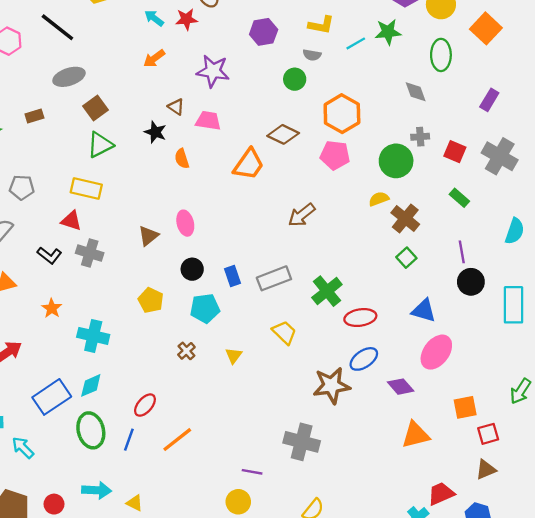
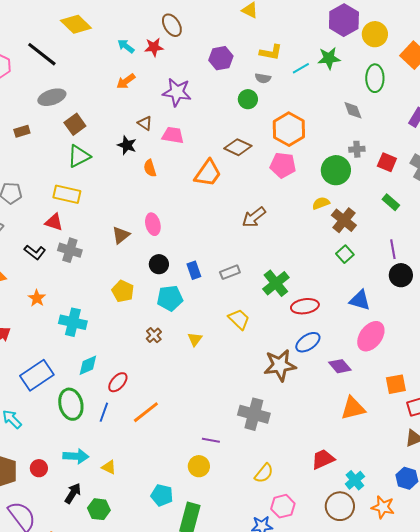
gray rectangle: (274, 278) -> (230, 272), size x0.7
cyan diamond: (91, 385) -> (88, 365), moved
red trapezoid: (441, 494) -> (323, 459), moved

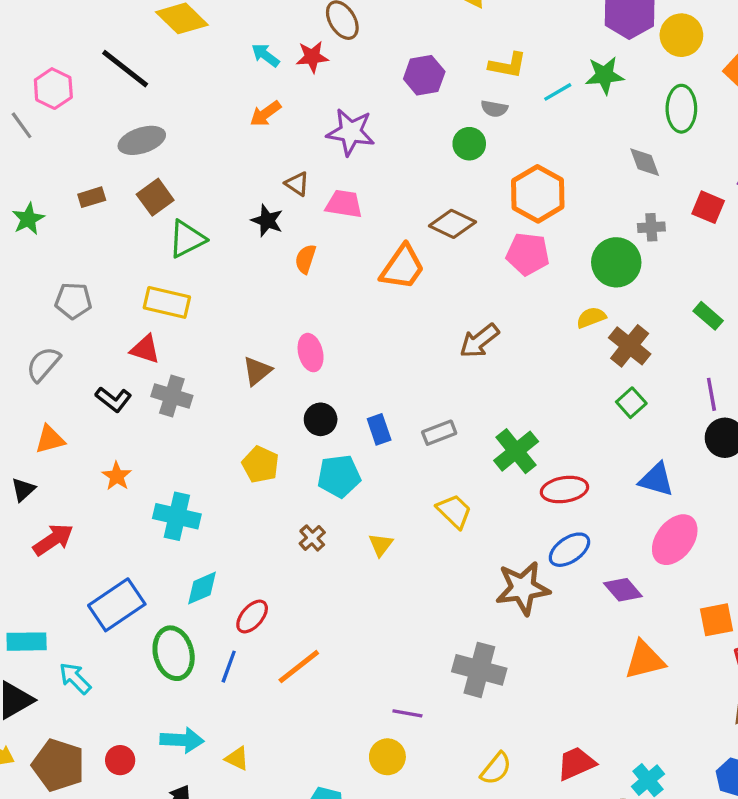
brown square: (75, 124) -> (155, 197), moved
red square: (387, 162) -> (708, 207), moved
orange semicircle: (150, 168) -> (306, 259), turned 36
red trapezoid: (323, 459) -> (576, 763), moved

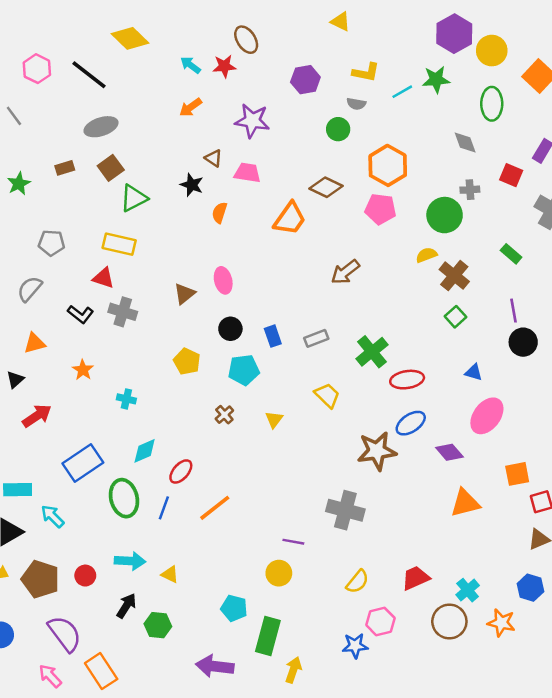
pink hexagon: (53, 89) -> (37, 69), moved
blue triangle: (656, 480) -> (474, 372), size x0.7
cyan cross: (177, 516) -> (126, 399), size x0.6

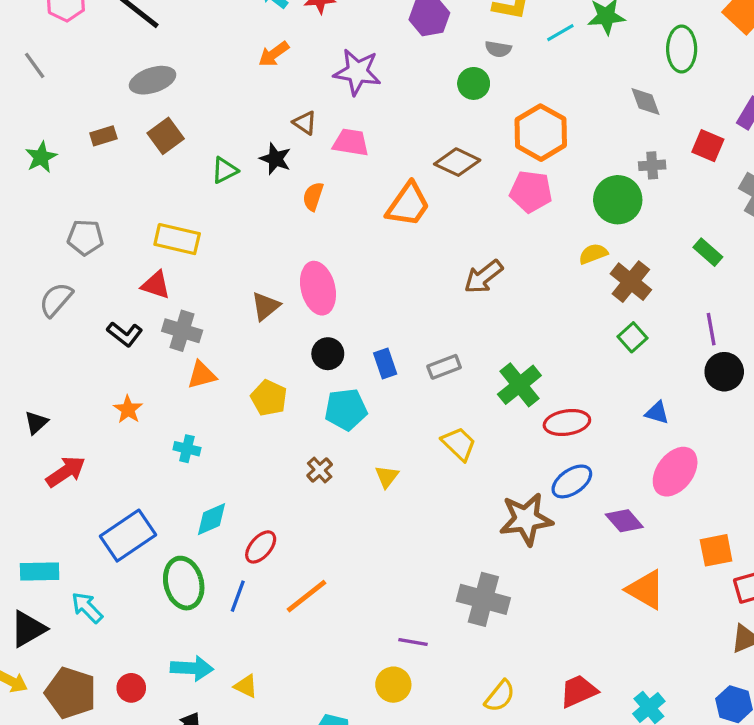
green triangle: (134, 198) -> (225, 170), moved, size x0.7
pink ellipse: (223, 280) -> (318, 288), size x1.4
orange triangle: (34, 343) -> (202, 375), moved
orange triangle: (465, 503) -> (646, 590), turned 44

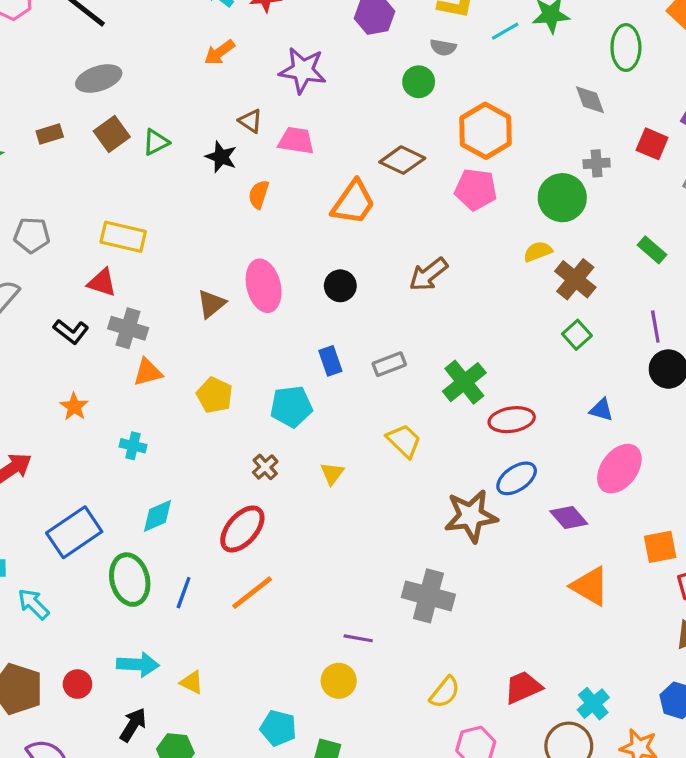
green triangle: (225, 170) -> (156, 142), moved
black circle: (328, 354) -> (340, 286), moved
red ellipse: (261, 547) -> (242, 529), moved, size x1.4

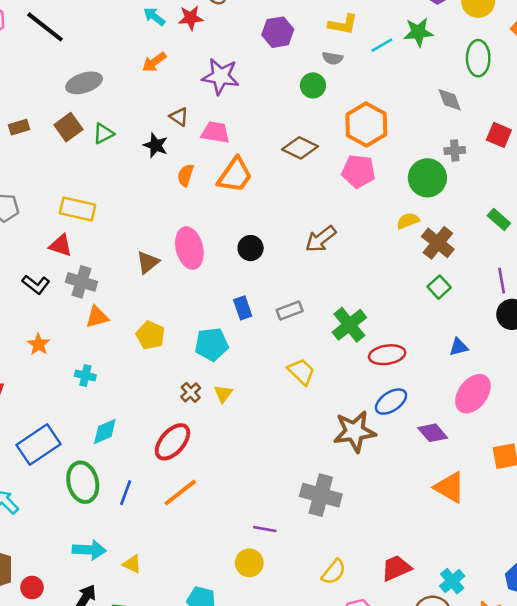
gray ellipse: (99, 78) -> (84, 83), moved
orange trapezoid: (353, 203) -> (235, 175), moved
blue triangle: (601, 410) -> (459, 347), turned -30
yellow triangle: (332, 473) -> (223, 394), moved
red circle: (77, 684) -> (32, 588), moved

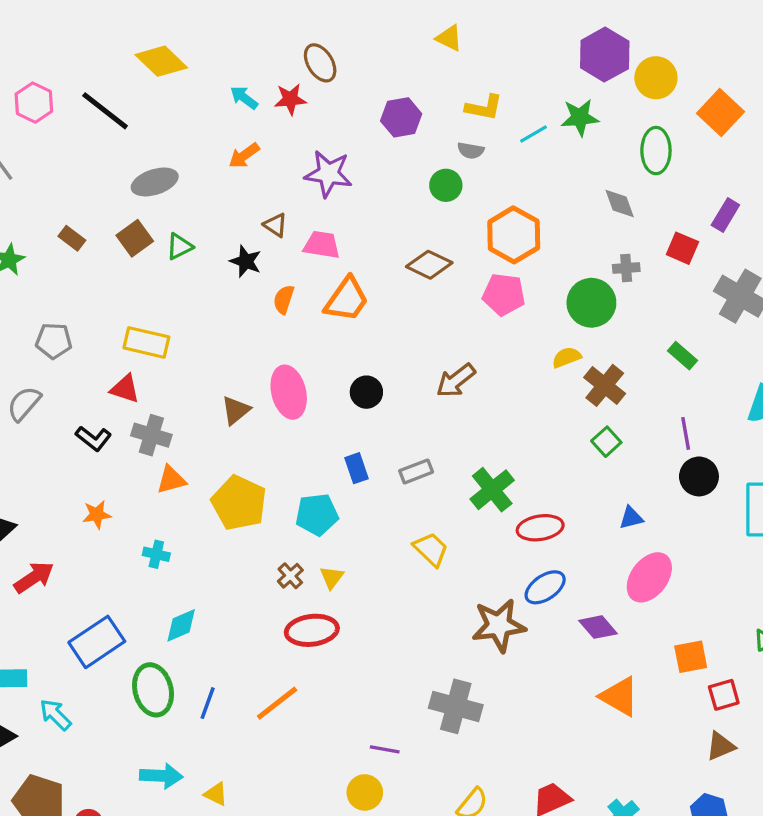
brown rectangle: (19, 127) -> (72, 238), turned 54
yellow pentagon: (150, 335) -> (239, 503), size x1.5
orange star: (39, 344) -> (97, 515), turned 30
red ellipse: (172, 442) -> (312, 630), moved, turned 42

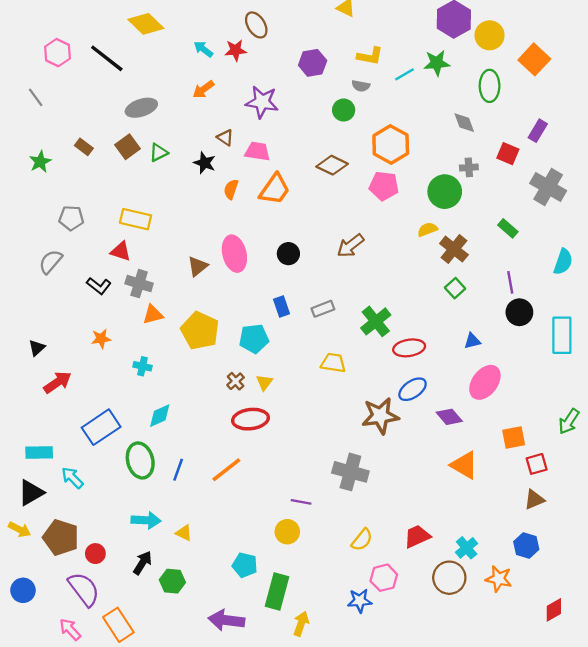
yellow trapezoid: (431, 549) -> (333, 363), turned -35

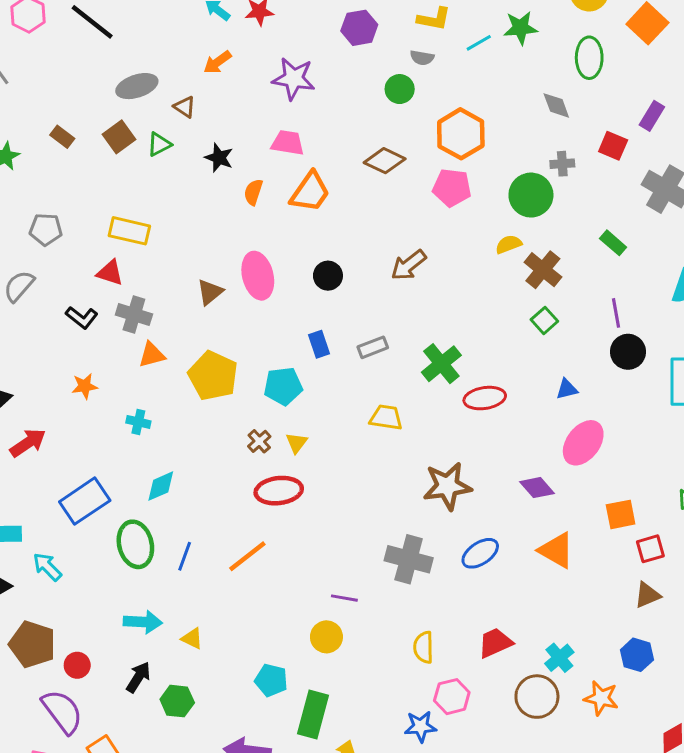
brown triangle: (225, 138) -> (185, 107), moved
blue ellipse: (413, 389) -> (480, 553), moved
yellow semicircle: (362, 540) -> (423, 647), turned 140

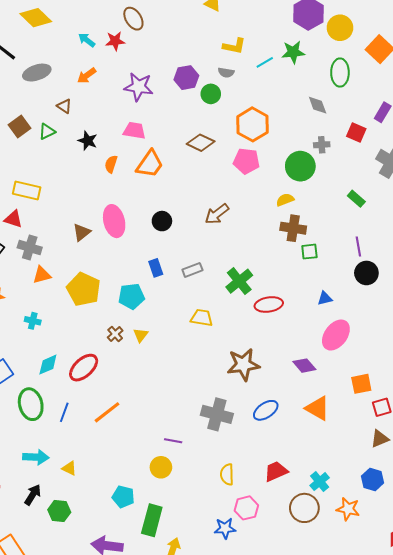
purple hexagon: (359, 28) -> (186, 78), moved
gray ellipse: (137, 86) -> (37, 73), moved
brown cross: (543, 270) -> (293, 228), moved, turned -30
green square: (544, 320) -> (309, 252), turned 36
red ellipse: (279, 491) -> (84, 368), moved, turned -36

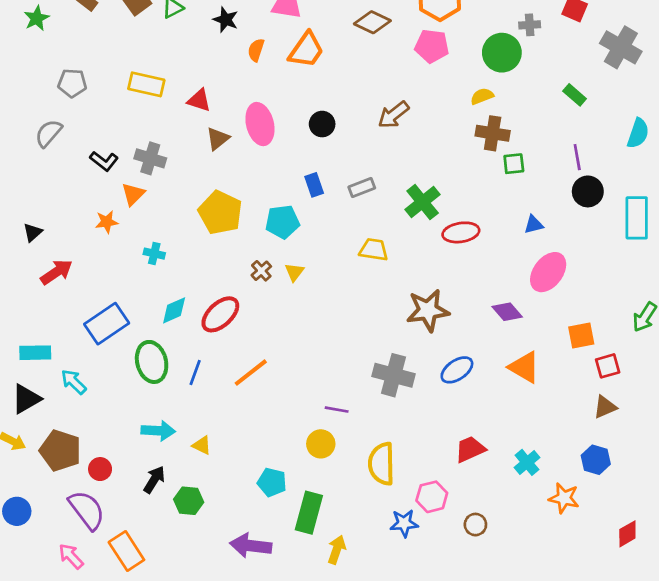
red triangle: (13, 219) -> (199, 100), moved
orange triangle: (42, 275) -> (133, 194), moved, turned -30
yellow semicircle: (227, 474) -> (382, 464), moved, size x1.5
brown circle: (304, 508) -> (475, 525), moved, size x0.6

